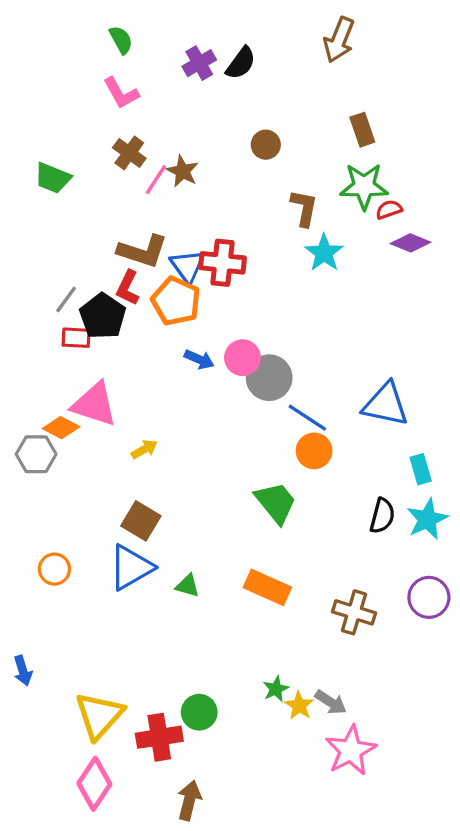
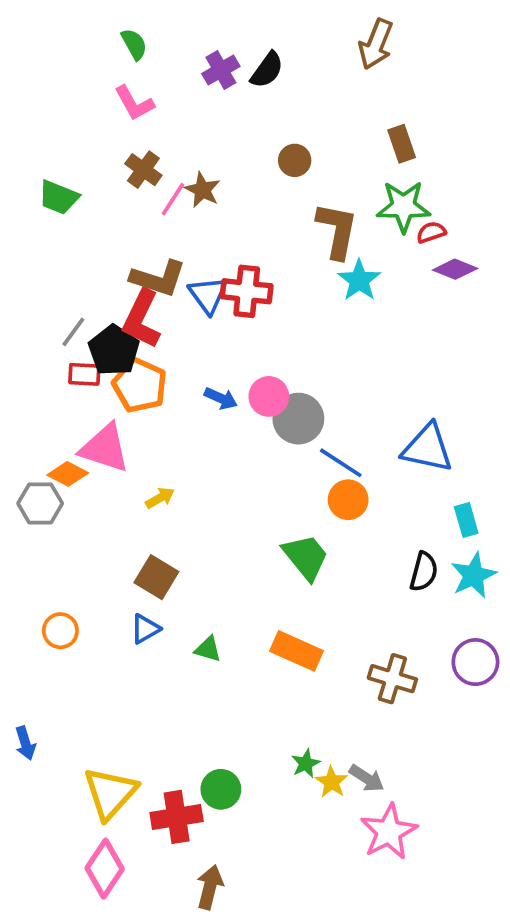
brown L-shape: (304, 208) -> (337, 230), size x1.4
red L-shape: (128, 288) -> (142, 319), size x1.5
orange pentagon: (176, 301) -> (140, 385), moved
blue triangle: (131, 567) -> (145, 629), size x0.6

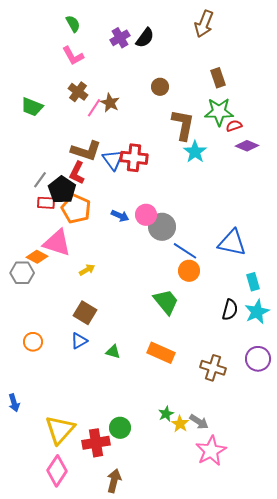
red L-shape: (142, 319) -> (77, 173), size x0.7

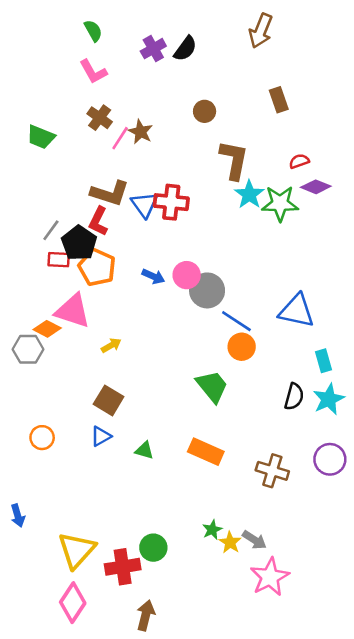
green star: (219, 112) -> (280, 203), moved

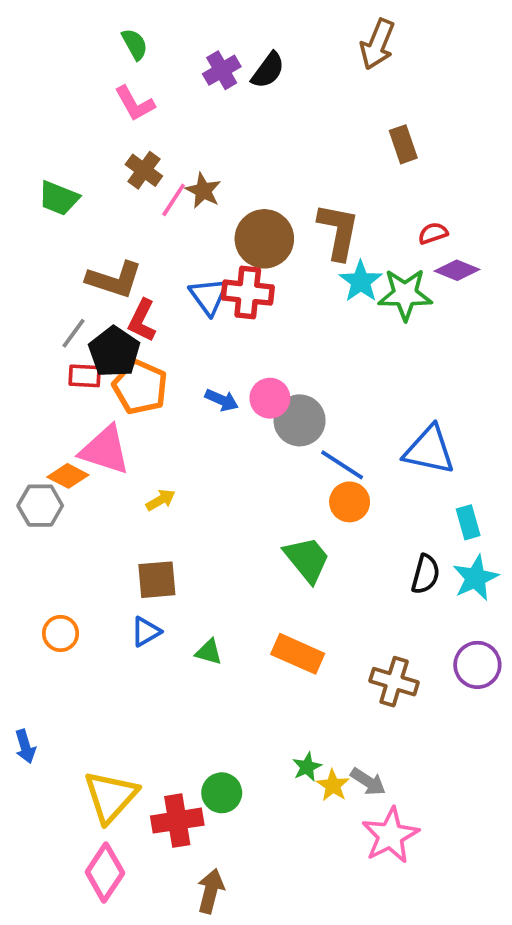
brown circle: (205, 111) -> (264, 239), moved, size x1.8
brown L-shape: (110, 193) -> (114, 280), moved
brown square: (109, 400) -> (157, 580), turned -36

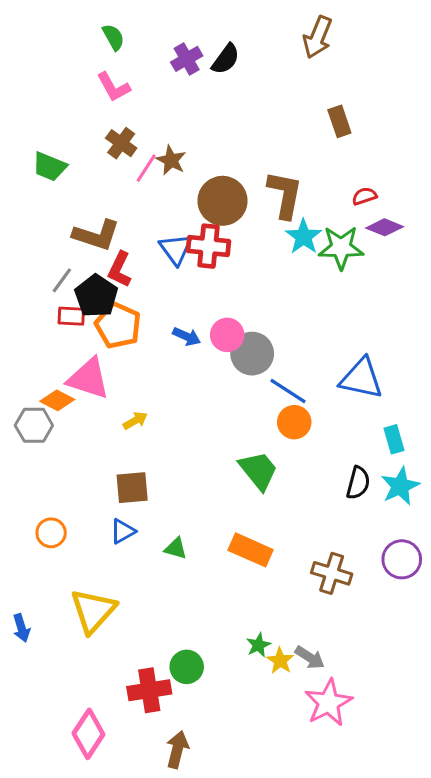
yellow triangle: (111, 797) -> (93, 611), moved

